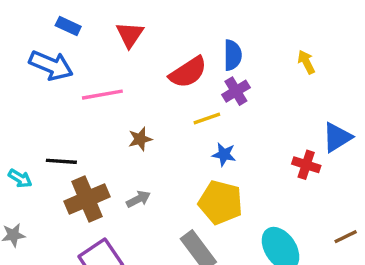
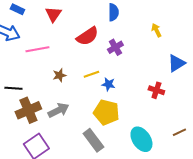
blue semicircle: (233, 55) -> (113, 12), moved
yellow line: (207, 119) -> (91, 74), moved
blue triangle: (337, 137) -> (176, 63), moved
gray arrow: (138, 199) -> (58, 110), size x1.5

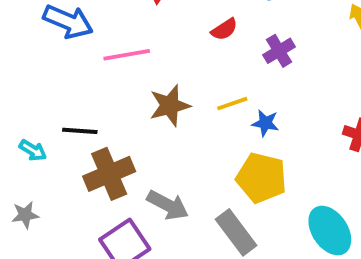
red semicircle: (87, 36) -> (224, 29), size x0.6
brown star: (59, 75) -> (170, 106), size x1.5
gray arrow: (58, 110) -> (168, 205), moved, turned 55

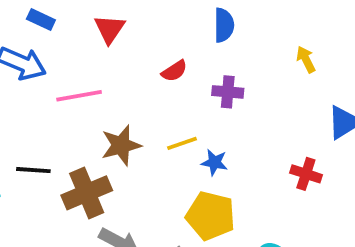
purple cross: (279, 51) -> (228, 92), turned 36
brown cross: (109, 174) -> (87, 193), moved

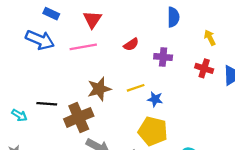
blue semicircle: (224, 25) -> (173, 17), moved
pink line: (79, 96) -> (83, 47), moved
red cross: (306, 174) -> (204, 68), moved

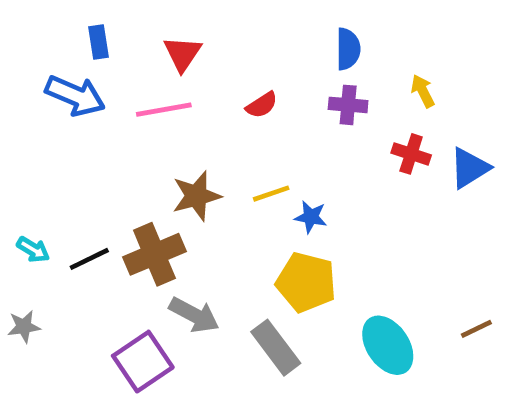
blue rectangle: (51, 14) -> (99, 42), turned 56
purple cross: (163, 57) -> (348, 105), moved
black line: (47, 104) -> (89, 259), moved, turned -30

